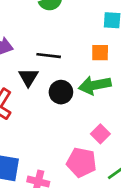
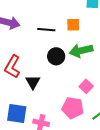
orange square: (100, 53) -> (73, 25), moved
black triangle: (28, 77) -> (33, 82), moved

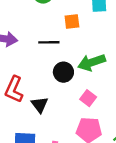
orange square: (73, 25) -> (72, 22), moved
pink square: (86, 86) -> (88, 98), moved

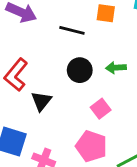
green arrow: (92, 62) -> (116, 68), size x0.6

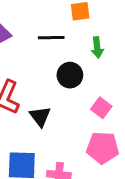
green arrow: (116, 68) -> (97, 47), moved, turned -78

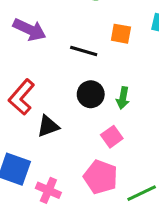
green arrow: (97, 47) -> (123, 98), moved
black triangle: (40, 116) -> (48, 126), turned 30

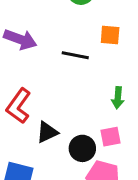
black circle: (91, 94) -> (82, 148), moved
pink square: (112, 137) -> (111, 137), turned 30

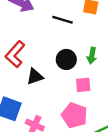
black circle: (82, 148) -> (66, 59), moved

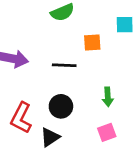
black circle: (66, 59) -> (61, 106), moved

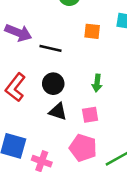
black line: (64, 65) -> (50, 48), moved
black triangle: (50, 137) -> (58, 112), moved, turned 42

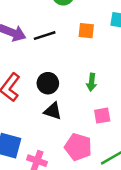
black line: (50, 48) -> (45, 36), moved, turned -30
pink square: (90, 115) -> (102, 116), moved

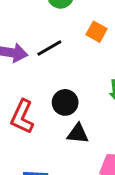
orange square: (86, 31) -> (97, 32), turned 35

